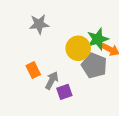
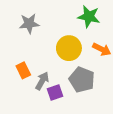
green star: (98, 39) -> (89, 17), moved, turned 30
gray pentagon: (94, 66) -> (82, 80), moved

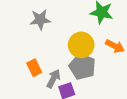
gray pentagon: (82, 80) -> (82, 67), moved

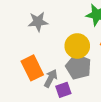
orange rectangle: (34, 68) -> (32, 68), size x1.5

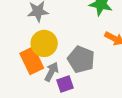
yellow circle: (77, 46) -> (44, 43), moved

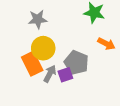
purple square: (65, 84) -> (65, 75), moved

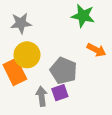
gray arrow: (50, 74) -> (42, 96), moved, turned -35
purple square: (65, 75) -> (60, 93), moved

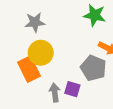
gray pentagon: (64, 71) -> (93, 68), moved
purple square: (60, 93) -> (72, 89), turned 35

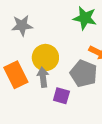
yellow circle: (41, 53) -> (45, 58), moved
gray arrow: (55, 93) -> (43, 77), moved

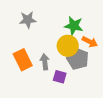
green star: (85, 18) -> (74, 26), moved
yellow circle: (45, 58) -> (68, 46), moved

